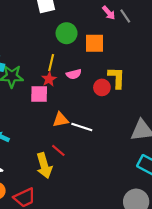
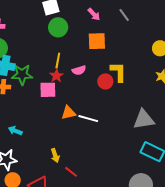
pink arrow: (109, 13) -> (94, 14), moved
green circle: (67, 33) -> (58, 27), moved
red line: (58, 150) -> (71, 172), moved
yellow arrow: (44, 166) -> (55, 155), size x0.6

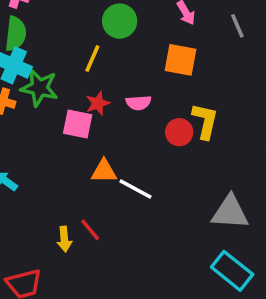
yellow line: (58, 61) -> (92, 59), moved
red line: (71, 172) -> (90, 230), moved

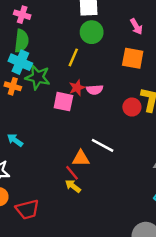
pink semicircle: (138, 103) -> (95, 90), moved
orange triangle: (104, 171) -> (81, 158), moved
yellow arrow: (64, 239) -> (73, 186), moved, turned 133

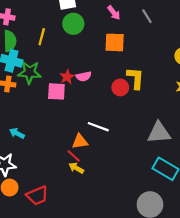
yellow line: (73, 57) -> (42, 37), moved

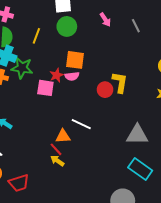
orange square: (115, 42) -> (75, 60), moved

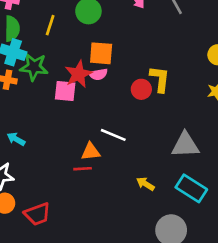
red star: (57, 75) -> (78, 74), size x1.5
red line: (56, 149) -> (83, 169), turned -48
yellow arrow: (57, 161) -> (145, 184), moved

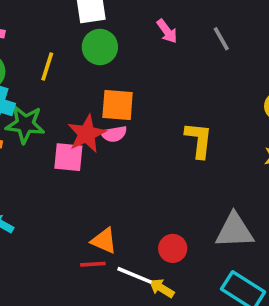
red circle: (141, 89) -> (173, 248), moved
white line: (113, 135) -> (134, 275), moved
orange triangle: (91, 152) -> (104, 241), turned 30
yellow arrow: (145, 184) -> (162, 288), moved

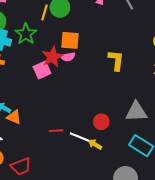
yellow line: (47, 67) -> (45, 12), moved
green star: (25, 124) -> (26, 34), moved, turned 30
pink square: (68, 157) -> (42, 70), turned -30
orange triangle: (104, 241) -> (14, 117), moved

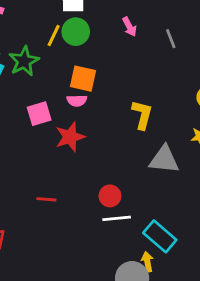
red star: (52, 57) -> (70, 137), moved
gray triangle: (136, 112) -> (164, 160), moved
white line: (80, 137) -> (117, 218), moved, turned -36
yellow arrow: (95, 144) -> (147, 262), moved, turned 40

